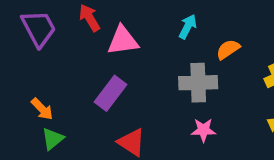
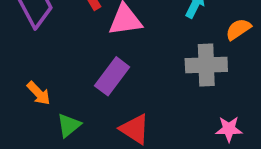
pink star: (203, 130) -> (229, 129), moved
green triangle: (53, 139) -> (69, 125), moved

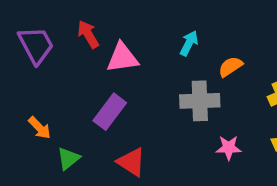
pink star: (229, 129) -> (229, 148), moved

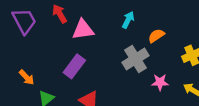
gray cross: (200, 101) -> (136, 59), turned -30
pink star: (229, 148) -> (160, 82), moved

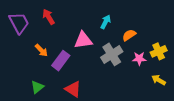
pink triangle: (83, 30) -> (83, 40), moved
orange arrow: (27, 77) -> (41, 50), moved
pink star: (160, 82) -> (139, 59), moved

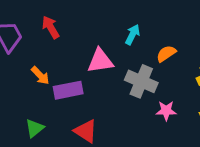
gray cross: (112, 54) -> (141, 81), turned -35
pink star: (139, 59) -> (166, 111), moved
purple rectangle: (61, 61) -> (68, 90), turned 42

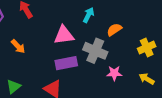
purple rectangle: (68, 90) -> (66, 63), moved

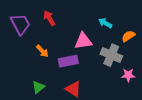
cyan arrow: (89, 15) -> (105, 23), turned -88
purple rectangle: (66, 63) -> (68, 61), moved

